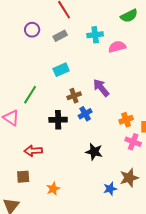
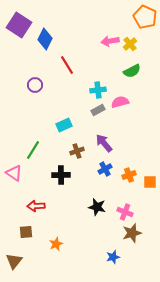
gray rectangle: (60, 36) -> (98, 110), moved
blue cross: (85, 114) -> (105, 169), moved
pink cross: (133, 142) -> (125, 212), moved
blue star: (110, 189) -> (113, 257), moved

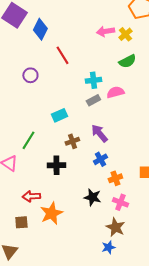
orange cross: (129, 175) -> (115, 178), moved
brown star: (132, 233) -> (115, 227), moved, turned -30
orange star: (56, 244) -> (51, 213), moved, size x1.6

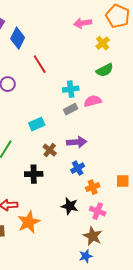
pink arrow: (105, 31) -> (83, 23), moved
purple arrow: (99, 133) -> (77, 142), turned 126
brown cross: (72, 141) -> (50, 150), turned -32

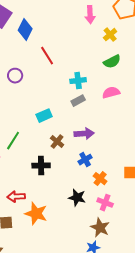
pink arrow: (83, 23) -> (90, 15), turned -84
pink semicircle: (93, 101) -> (111, 93), moved
orange cross: (93, 187) -> (100, 179), turned -32
orange star: (29, 222) -> (36, 214), turned -30

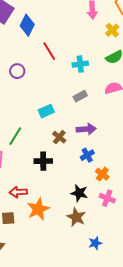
cyan cross: (78, 81) -> (80, 64), moved
orange star: (36, 214) -> (38, 209), turned 30
brown star: (100, 228) -> (76, 217), moved

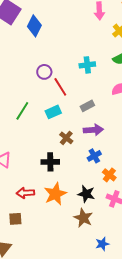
red line: (49, 51) -> (60, 87), moved
purple circle: (17, 71) -> (44, 72), moved
gray rectangle: (80, 96) -> (87, 106), moved
green line: (15, 136) -> (22, 111), moved
orange star: (38, 209) -> (55, 194), moved

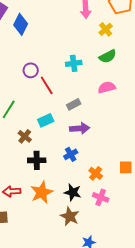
cyan rectangle: (53, 112) -> (46, 120), moved
brown cross: (66, 138) -> (25, 136), moved
blue cross: (94, 156) -> (71, 154), moved

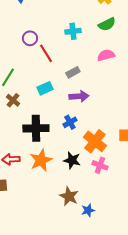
brown cross: (25, 136) -> (13, 100), moved
black cross: (37, 160) -> (36, 128), size x1.4
orange cross: (96, 173) -> (95, 141), size x1.6
brown star: (70, 216) -> (69, 196), moved

